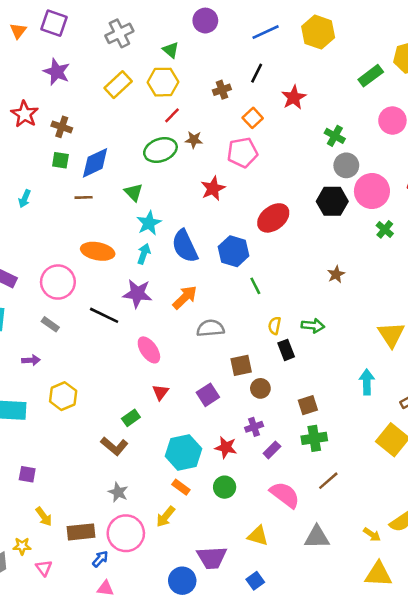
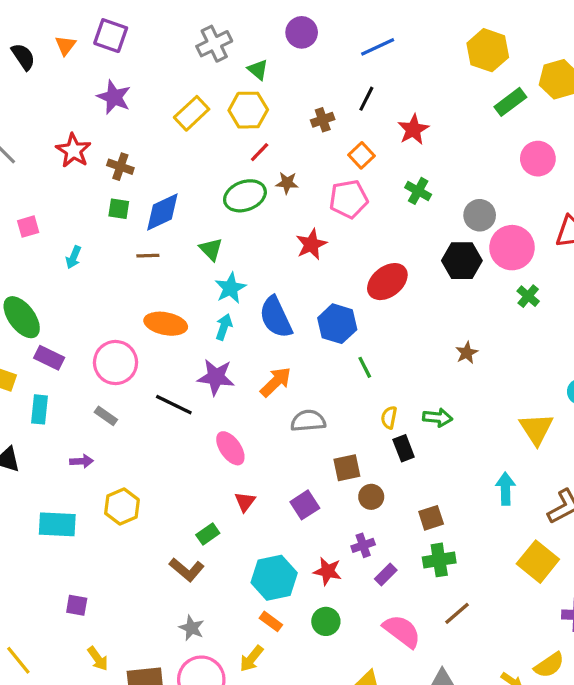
yellow hexagon: (318, 32) -> (488, 50), moved
gray cross: (119, 33) -> (214, 44), moved
green cross: (335, 136) -> (418, 191), moved

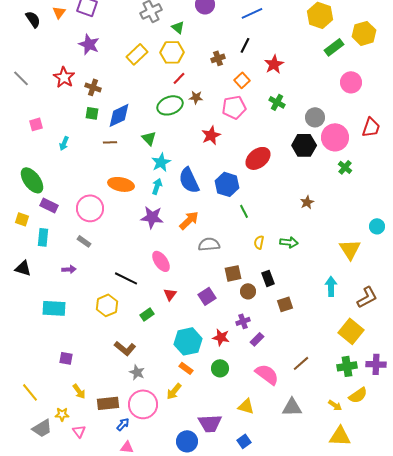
black line: (174, 405) -> (126, 278), moved
black rectangle: (404, 448) -> (268, 278), moved
yellow hexagon: (122, 507) -> (107, 305), moved
green cross: (439, 560) -> (347, 366), moved
brown L-shape: (187, 570) -> (125, 348), moved

